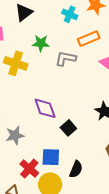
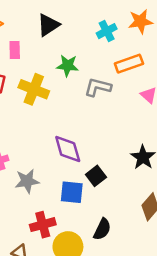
cyan cross: (70, 14) -> (107, 31), turned 35
blue square: (51, 157) -> (72, 192), moved
red cross: (29, 169) -> (43, 225), turned 30

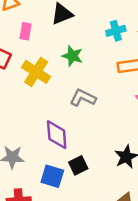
gray L-shape: (98, 87) -> (83, 98), moved

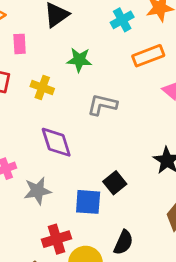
yellow cross: (36, 72) -> (42, 87), size x0.7
purple diamond: (57, 135) -> (56, 142), moved

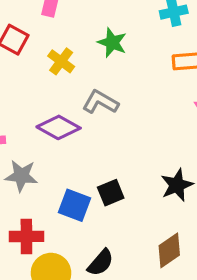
gray L-shape: (102, 105) -> (100, 102), moved
purple diamond: (56, 142) -> (59, 127), turned -60

